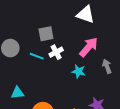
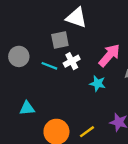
white triangle: (86, 14) -> (76, 18), moved

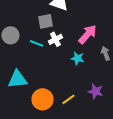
cyan triangle: (27, 108) -> (17, 79), size x1.5

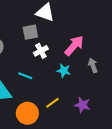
cyan line: (36, 43) -> (25, 76), moved
yellow line: (68, 99) -> (52, 103), moved

